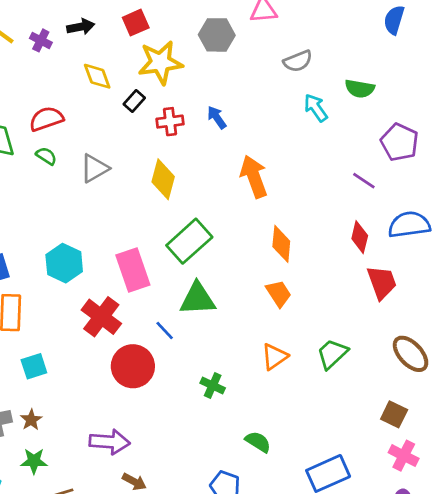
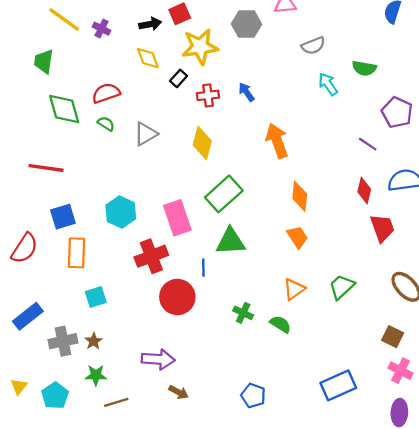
black arrow: (81, 27) -> (150, 24), moved
red cross: (101, 317) -> (151, 256), turned 32
blue line: (165, 331) -> (203, 268), turned 42
green semicircle: (258, 442) -> (280, 324), moved

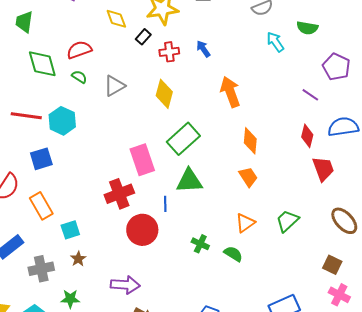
cyan hexagon: (121, 212) -> (62, 121), moved
orange rectangle: (77, 253) -> (41, 206), moved, turned -32
brown star: (94, 341) -> (78, 259), moved

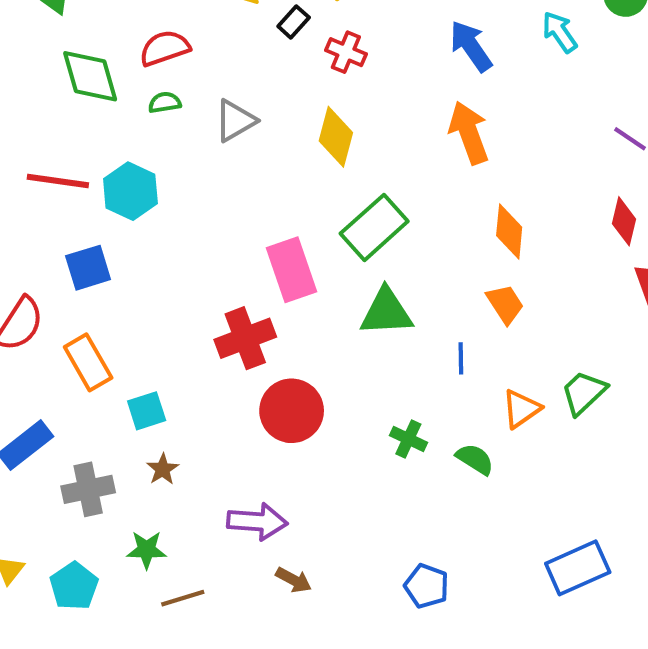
blue arrow: (203, 49) -> (471, 46), moved, size x1.5
red cross: (169, 52) -> (346, 52), turned 30
green semicircle: (79, 77) -> (165, 102), turned -42
blue line: (165, 204) -> (461, 358), moved
orange triangle: (245, 223) -> (521, 409), moved

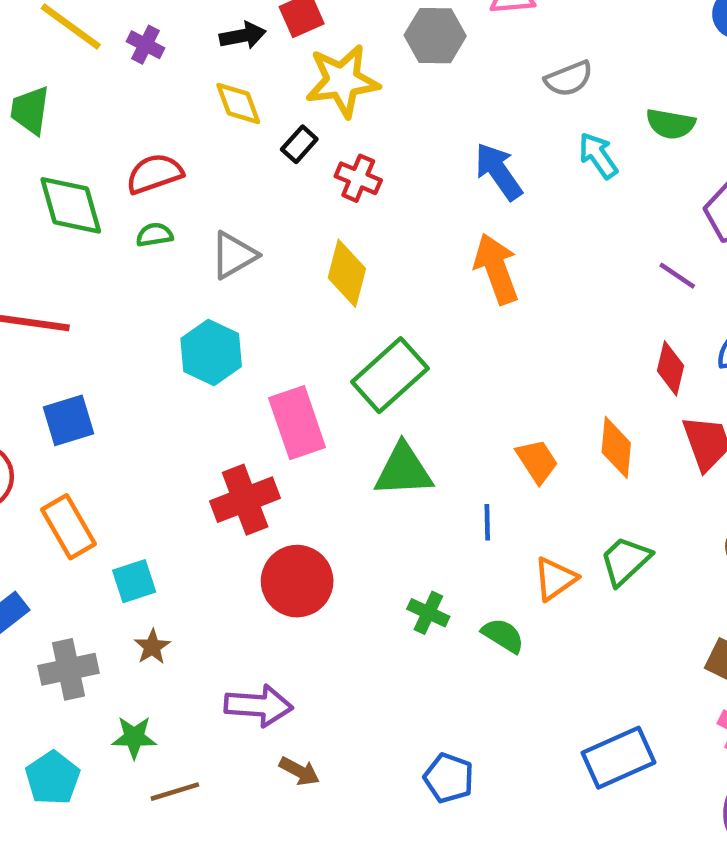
cyan hexagon: (130, 191) -> (211, 352), moved
orange diamond: (509, 231) -> (616, 448), moved

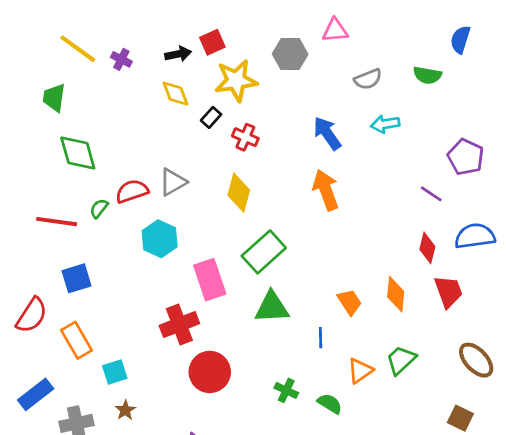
green semicircle: (671, 124) -> (427, 75), moved
cyan arrow: (598, 156) -> (385, 124), turned -64
red semicircle: (154, 174) -> (132, 191), moved
green semicircle: (154, 235) -> (99, 208), moved, turned -42

